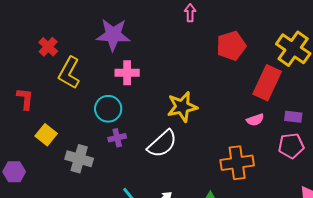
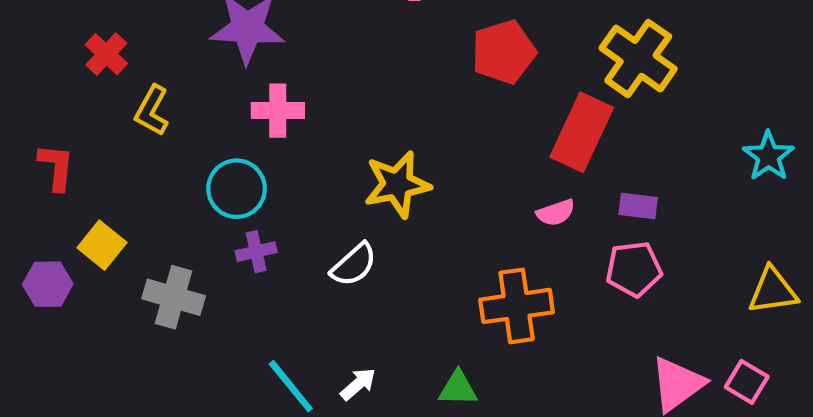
yellow L-shape: (69, 73) -> (152, 111), size x0.7
white semicircle: (162, 144) -> (354, 265), size x0.7
purple hexagon: (14, 172) -> (48, 284), moved

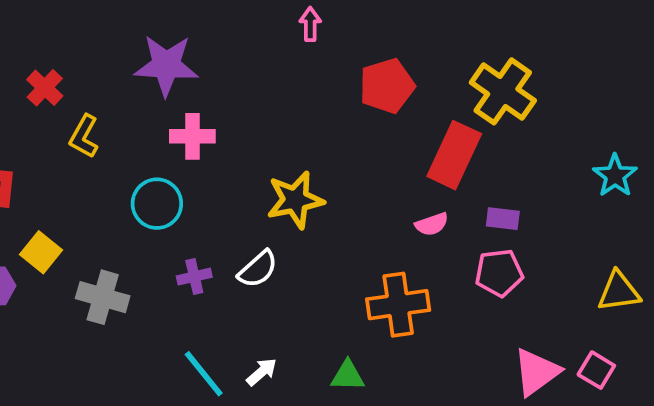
purple cross: (256, 252) -> (194, 277), moved

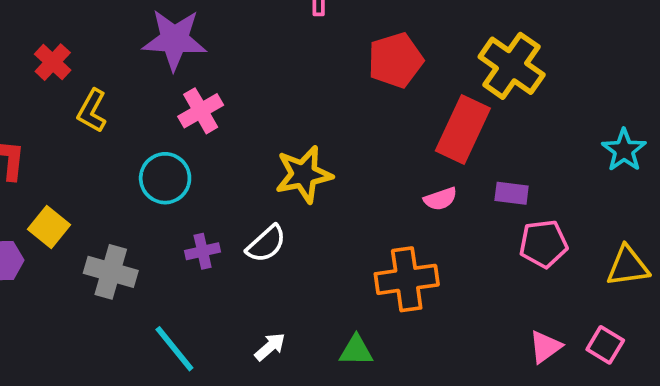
pink cross: (192, 136) -> (201, 111), turned -30
pink pentagon: (499, 273) -> (543, 244), moved
pink triangle: (536, 372) -> (545, 347), size x0.7
cyan line: (204, 374) -> (174, 349), moved

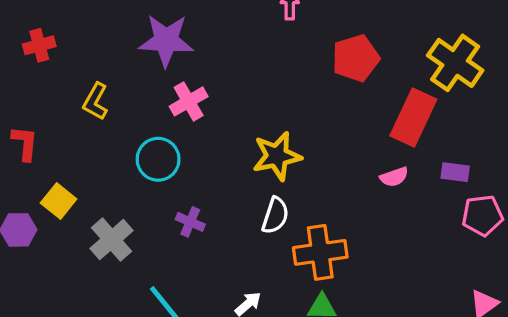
red cross: (53, 62) -> (39, 45), moved, turned 32
white semicircle: (266, 244) -> (275, 215), moved, turned -30
purple cross: (203, 251) -> (190, 222), turned 36
gray cross: (111, 272) -> (112, 240), turned 33
orange cross: (407, 279) -> (320, 252), moved

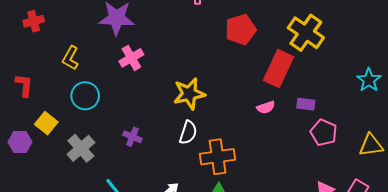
cyan circle: (158, 159) -> (85, 96), moved
pink pentagon: (482, 215) -> (324, 133), turned 30

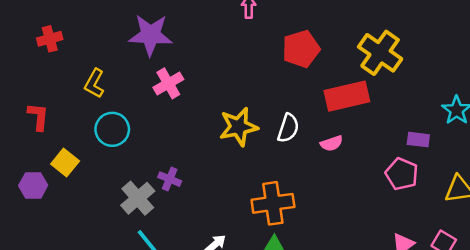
red rectangle: (278, 68) -> (347, 96), turned 52
purple rectangle: (306, 104) -> (418, 140), moved
white semicircle: (188, 133) -> (288, 128), moved
gray cross: (81, 148) -> (138, 198), moved

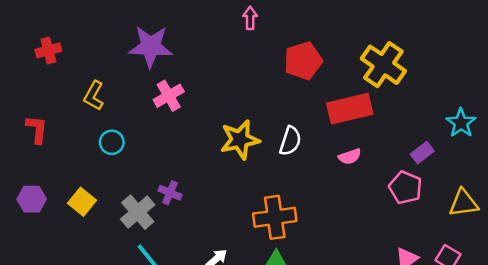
cyan circle: (112, 129) -> (112, 142), size x0.7
purple rectangle: (418, 140) -> (422, 153), turned -45
pink semicircle: (332, 143) -> (350, 156), moved
yellow square: (65, 162) -> (82, 202), moved

